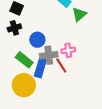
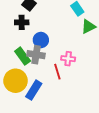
gray cross: (49, 55) -> (36, 55), moved
blue rectangle: (40, 68) -> (34, 90), moved

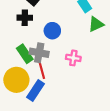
blue circle: (41, 40) -> (52, 31), moved
red line: (57, 72) -> (42, 71), moved

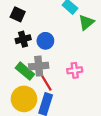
black cross: (25, 18) -> (23, 39), moved
pink cross: (73, 58) -> (75, 70), moved

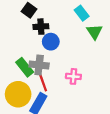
green triangle: (86, 22) -> (94, 32), turned -35
black cross: (23, 39) -> (41, 27), moved

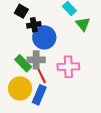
blue circle: (51, 42) -> (44, 37), size x1.5
pink cross: (73, 76) -> (68, 67), size x1.5

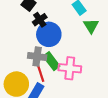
black cross: (34, 25) -> (40, 20), turned -32
green rectangle: (23, 63) -> (51, 61), moved

